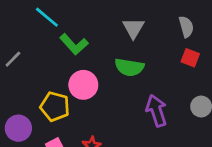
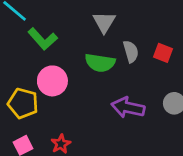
gray semicircle: (186, 27) -> (131, 52), moved
purple arrow: (156, 111) -> (128, 108), turned -60

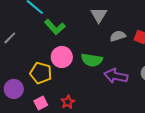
gray semicircle: (131, 52) -> (118, 36), turned -91
green semicircle: (100, 63) -> (92, 60), moved

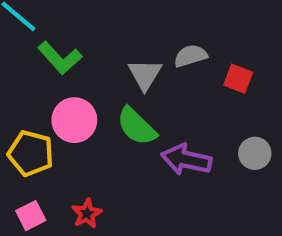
gray triangle: (99, 15) -> (145, 74), moved
gray semicircle: (118, 36) -> (190, 56), moved
green semicircle: (92, 60) -> (137, 126), turned 35

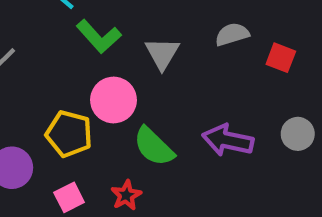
gray triangle: (145, 74) -> (162, 53), moved
green semicircle: (137, 126) -> (154, 147), moved

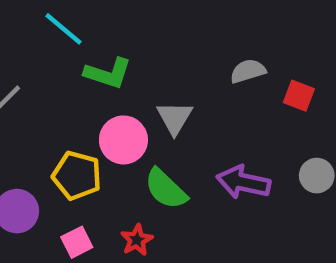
green L-shape: (99, 36) -> (108, 73), turned -30
gray triangle: (162, 53) -> (175, 118), moved

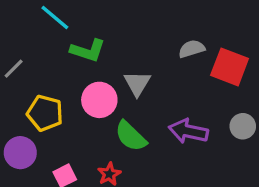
red square: (299, 96) -> (230, 67), size x1.6
yellow pentagon: (77, 176) -> (45, 113), moved

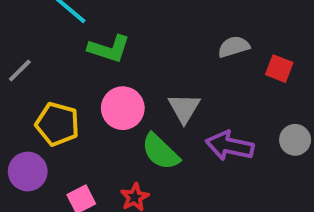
red square: (230, 67) -> (279, 69), size x0.6
gray triangle: (137, 83) -> (184, 108), moved

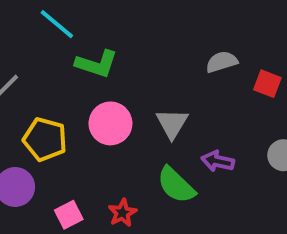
purple arrow: (230, 146) -> (218, 161), size x0.7
green semicircle: (160, 152) -> (176, 185), moved

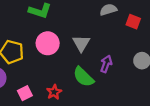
purple arrow: (218, 161) -> (106, 64), turned 98

